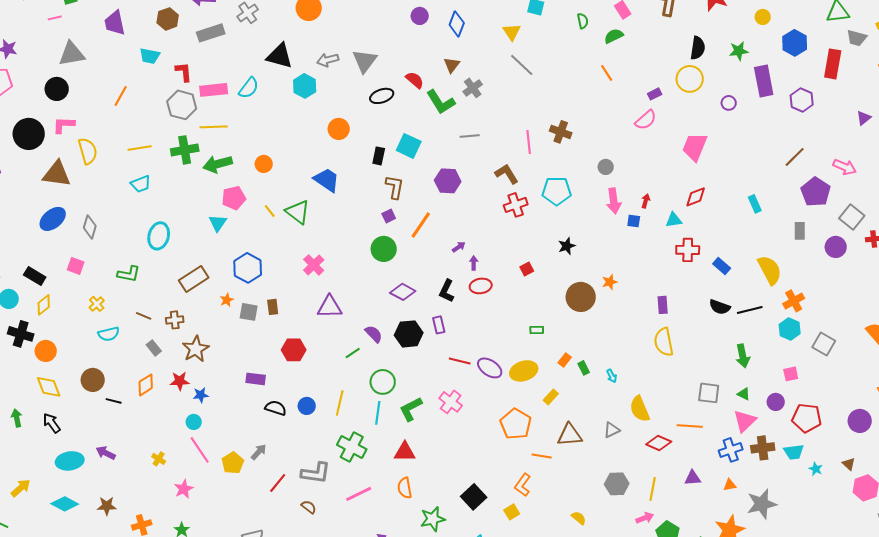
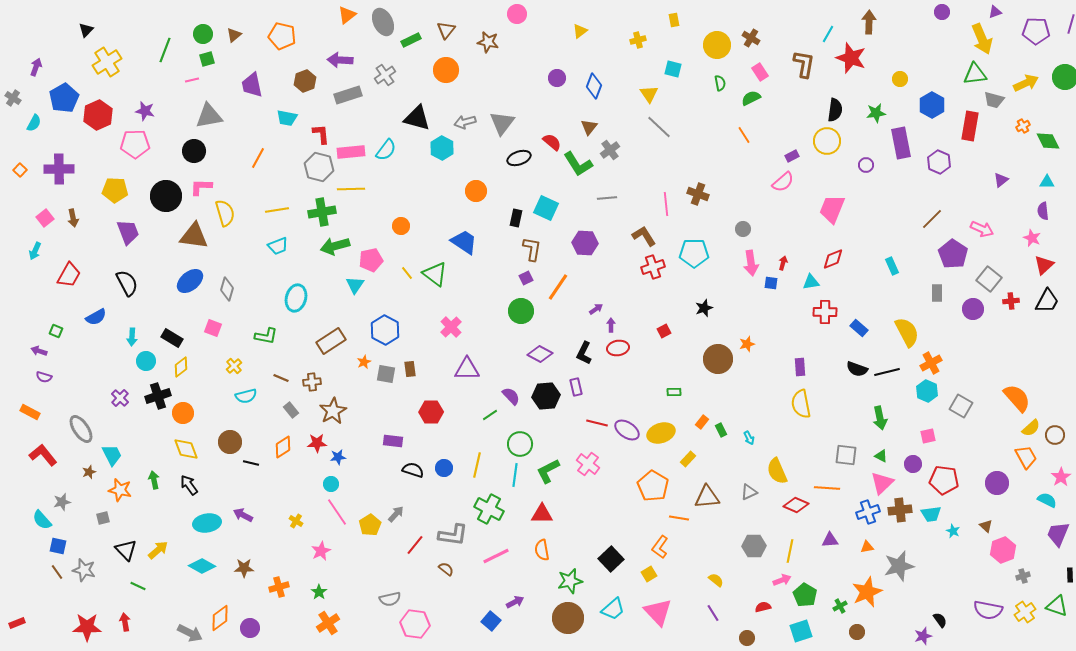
green arrow: (218, 164) -> (335, 246), moved
black cross: (21, 334) -> (158, 396), turned -35

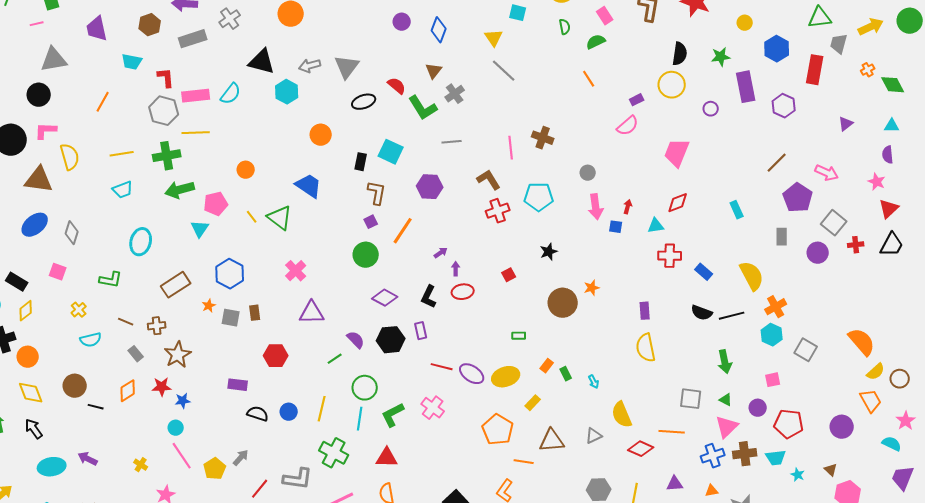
gray trapezoid: (994, 100) -> (839, 44), turned 90

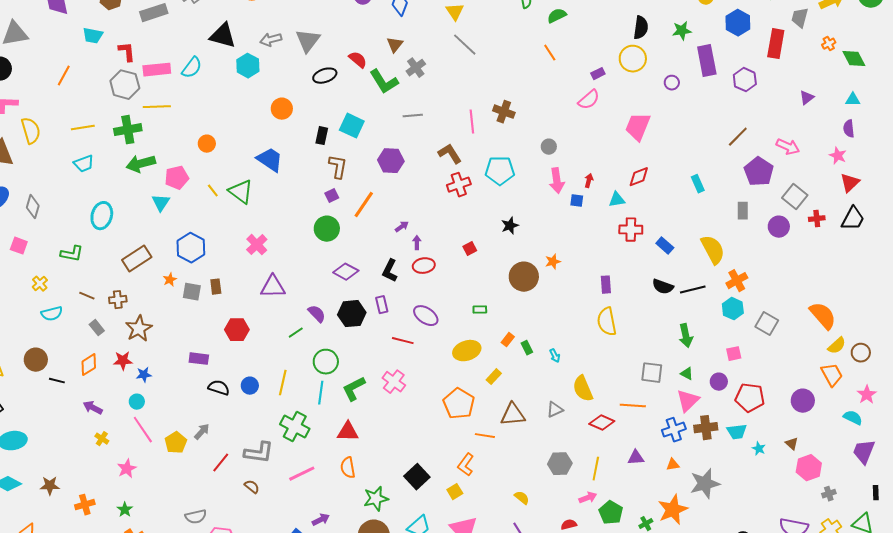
purple ellipse: (472, 374) -> (426, 316), moved
purple arrow: (88, 459) -> (93, 408), moved

